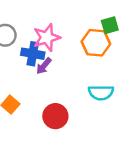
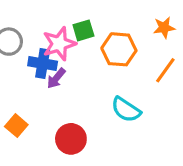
green square: (110, 25) -> (83, 30), moved
cyan semicircle: (101, 93) -> (126, 110), turned 35

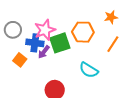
green square: (83, 30) -> (60, 43), moved, size x1.5
orange square: (16, 126) -> (20, 60), moved

